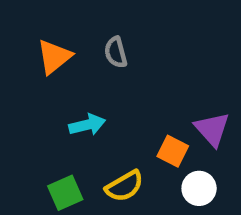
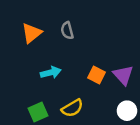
orange square: (173, 151) -> (96, 75), moved
white circle: (199, 188) -> (127, 111), moved

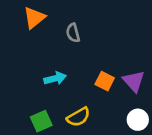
orange triangle: (32, 33) -> (34, 18), moved

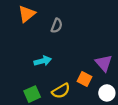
gray semicircle: (73, 33) -> (57, 26), turned -144
orange square: (105, 81) -> (84, 79), moved

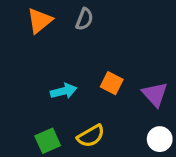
gray semicircle: (57, 26) -> (84, 19), moved
orange square: (84, 79) -> (112, 83), moved

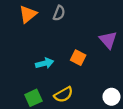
purple triangle: (155, 94) -> (108, 40), moved

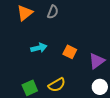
purple triangle: (108, 40) -> (97, 61), moved, turned 36
cyan arrow: (45, 63) -> (39, 48), moved

